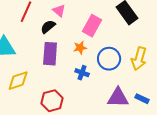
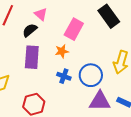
blue circle: (109, 59) -> (91, 75), moved

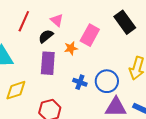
orange star: (62, 51) -> (71, 48), moved

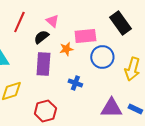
pink rectangle: (90, 35) -> (85, 36), turned 55
blue circle: (107, 81) -> (102, 57), moved

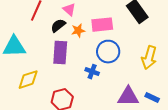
orange star: (66, 49) -> (78, 31), moved
blue circle: (102, 57) -> (108, 52), moved

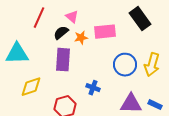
blue circle: (108, 52) -> (125, 65), moved
blue cross: (92, 72) -> (93, 88), moved

